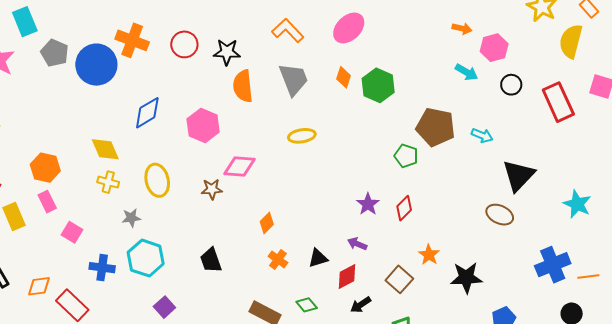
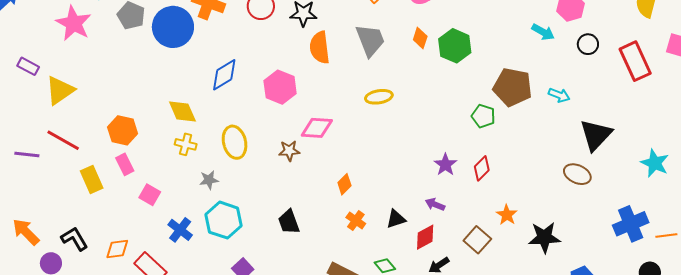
blue cross: (102, 268) -> (180, 230), turned 30

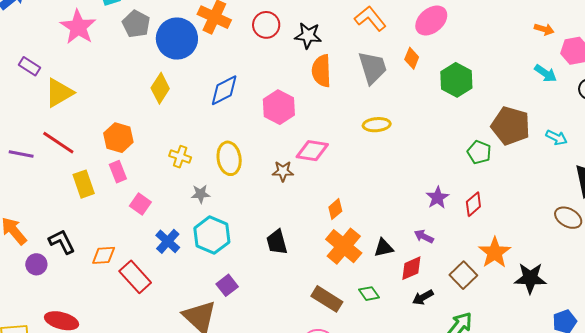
orange diamond: (420, 38) -> (412, 58), moved
yellow diamond: (182, 111) -> (160, 88), moved, turned 52
orange star: (507, 215) -> (495, 253), size x1.5
orange cross: (356, 221) -> (344, 246), size x1.8

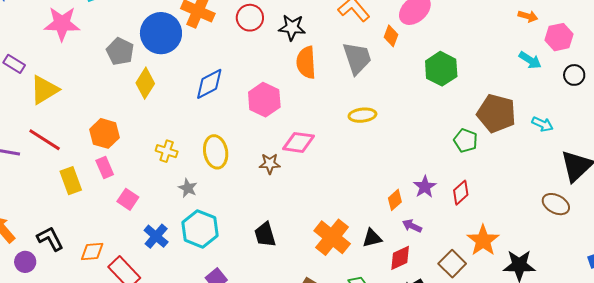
gray pentagon: (136, 24) -> (120, 51), moved
pink star: (78, 27) -> (62, 24), turned -30
orange diamond: (412, 58) -> (391, 36), moved
gray star: (201, 194) -> (188, 188), turned 30
orange diamond: (335, 209) -> (395, 200), moved

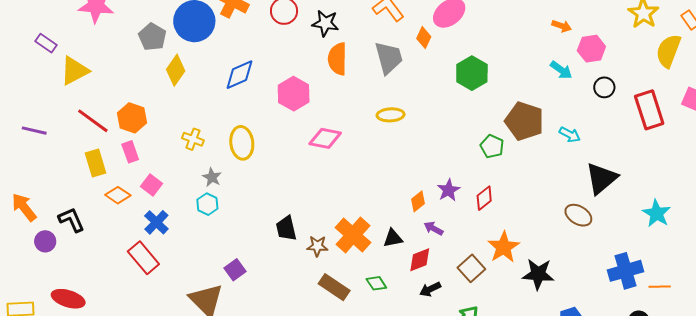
red line: (45, 140) -> (93, 121), moved
brown star: (270, 164) -> (317, 246), moved
cyan hexagon: (200, 229) -> (207, 204), moved, size x0.6
blue cross: (156, 236) -> (156, 222), moved
orange diamond: (92, 252) -> (118, 195), moved, turned 35

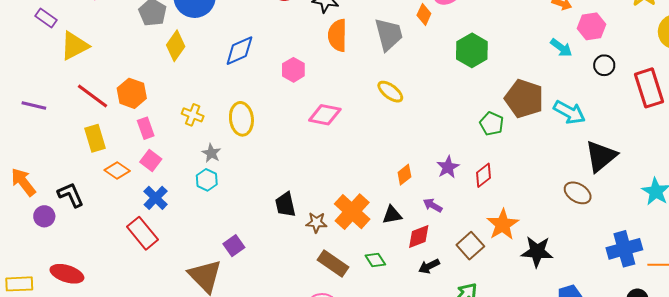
pink hexagon: (294, 94) -> (293, 70), size x0.7
yellow ellipse: (391, 115) -> (390, 92), turned 40
cyan arrow: (570, 135) -> (569, 112), size x1.5
pink rectangle: (130, 152) -> (146, 128), moved
orange diamond: (418, 201) -> (404, 175), moved

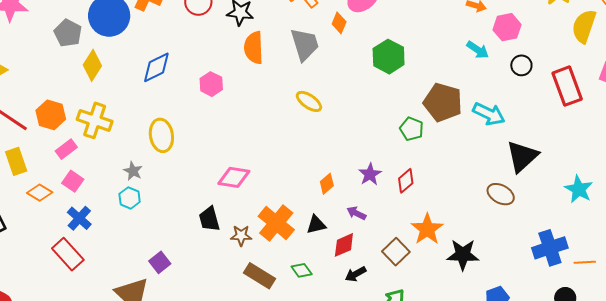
yellow cross: (193, 115) -> (95, 120), moved, size x1.6
pink diamond: (325, 115) -> (234, 177), moved
pink rectangle: (146, 128) -> (66, 149), turned 75

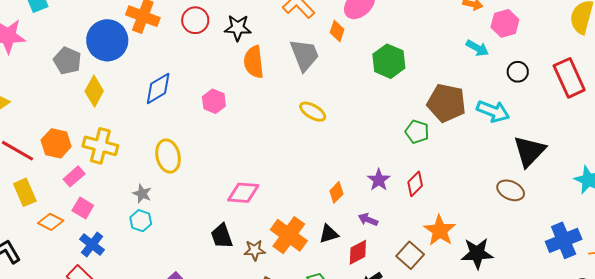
black circle: (521, 65) -> (518, 72), moved

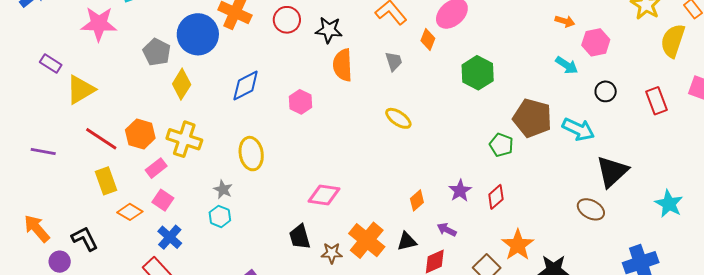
gray trapezoid: (304, 55) -> (394, 61), size x0.6
red rectangle: (569, 78) -> (656, 101), size x0.7

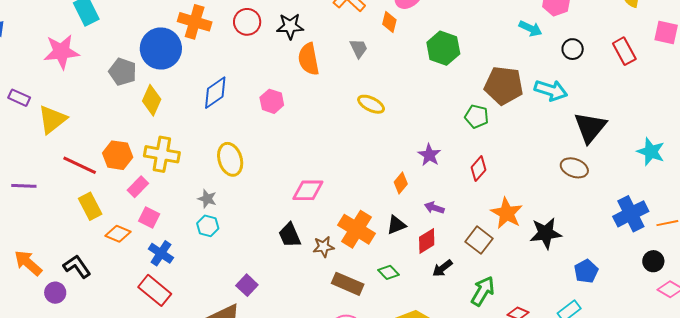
purple star: (460, 191) -> (429, 155), moved

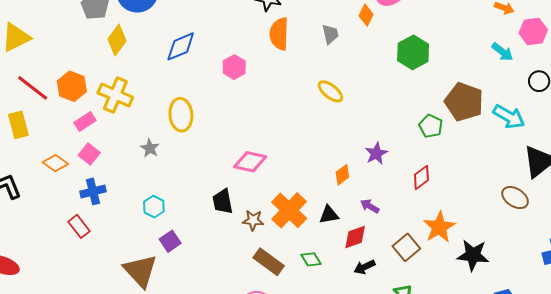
yellow rectangle: (90, 206) -> (18, 125), moved
cyan hexagon: (208, 226) -> (154, 207), moved
blue cross: (161, 253) -> (93, 191), turned 30
red rectangle: (155, 290) -> (79, 226), size x0.7

